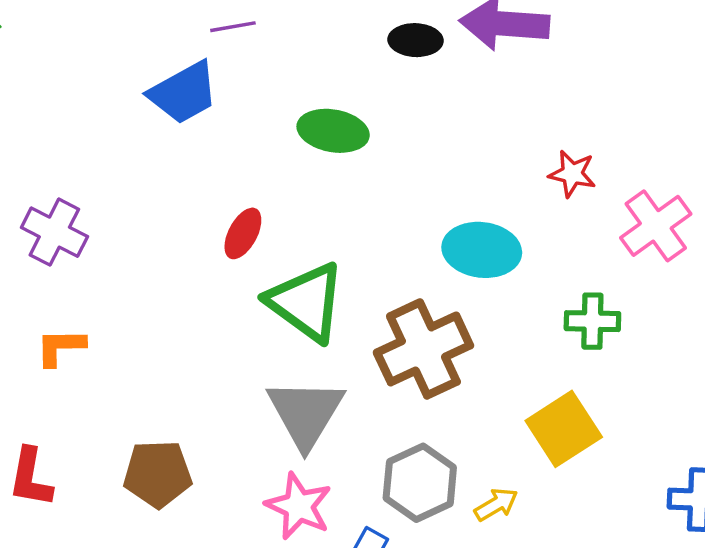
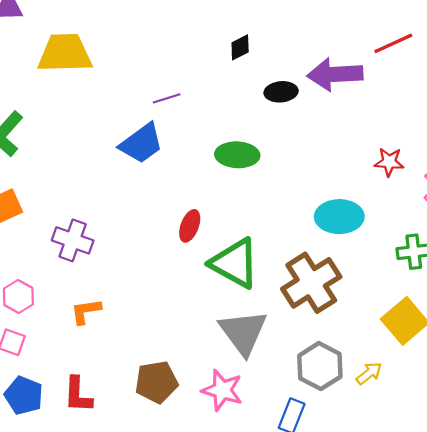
pink star: (299, 506) -> (222, 390), moved

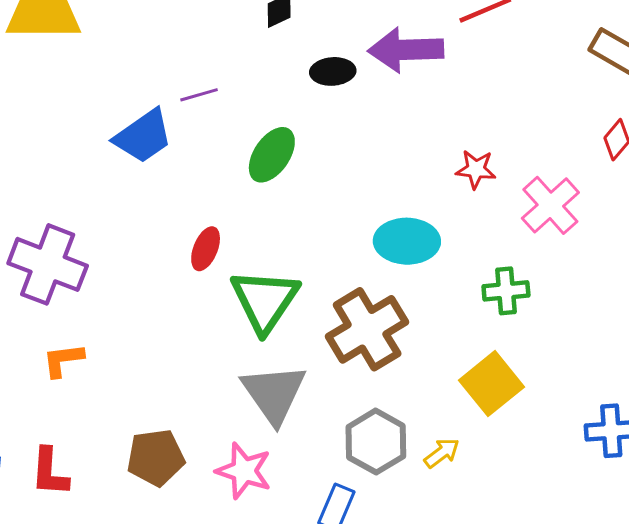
purple line: (167, 98) -> (199, 95), moved
green ellipse: (237, 155) -> (272, 155), turned -60
purple cross: (73, 240) -> (48, 264), size x1.4
green triangle: (235, 263) -> (265, 301), turned 34

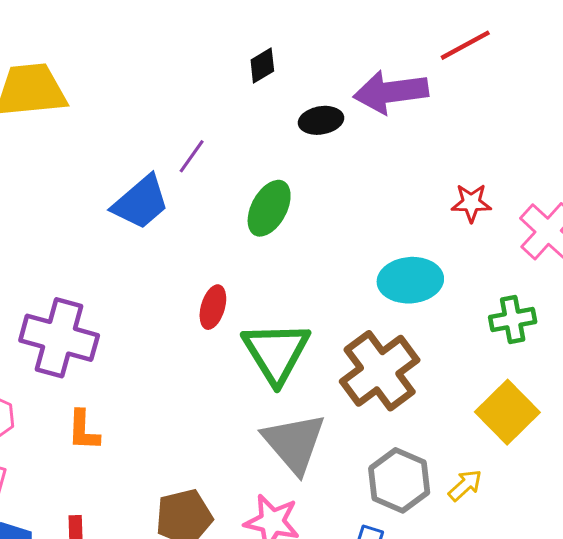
purple line: (199, 95) -> (192, 156), turned -33
orange L-shape: (63, 360) -> (83, 430), turned -75

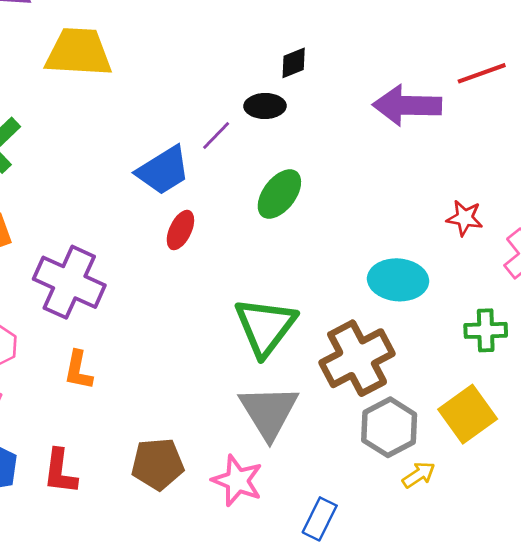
black ellipse: (321, 120) -> (265, 106), moved
red ellipse: (213, 307) -> (180, 230), moved
gray hexagon: (399, 480) -> (389, 427), moved

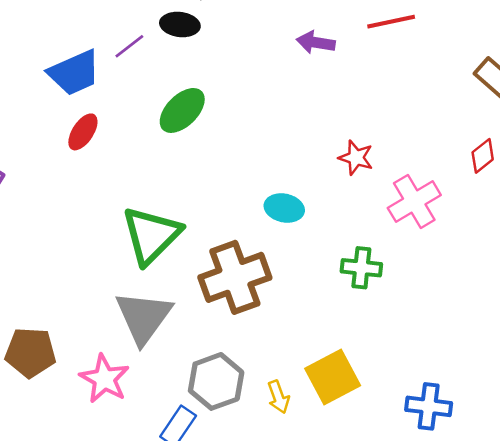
purple arrow: (407, 105) -> (316, 43), size x0.6
cyan ellipse: (398, 280) -> (284, 208), size x0.7
yellow square: (468, 414) -> (333, 377), moved
gray hexagon: (389, 427) -> (216, 381), moved
yellow arrow: (419, 475) -> (278, 397), turned 96

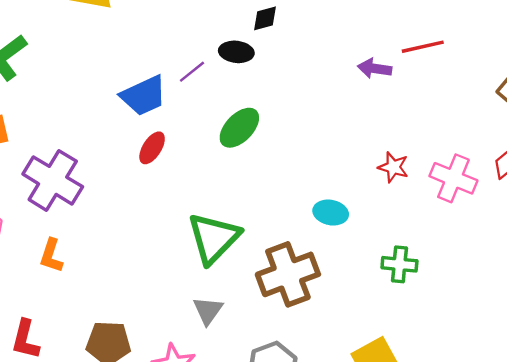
purple arrow: (316, 43) -> (375, 68), moved
pink cross: (414, 201) -> (453, 178), moved, turned -36
gray triangle: (144, 317) -> (208, 311), size x0.6

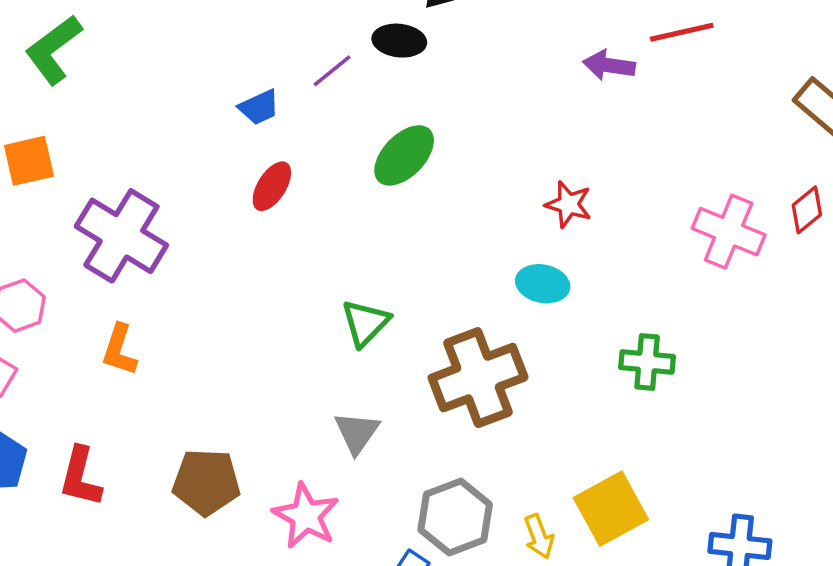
blue trapezoid: (144, 96) -> (259, 107), size x0.6
red star: (393, 167) -> (568, 204), moved
green triangle: (214, 238) -> (365, 323), size x0.6

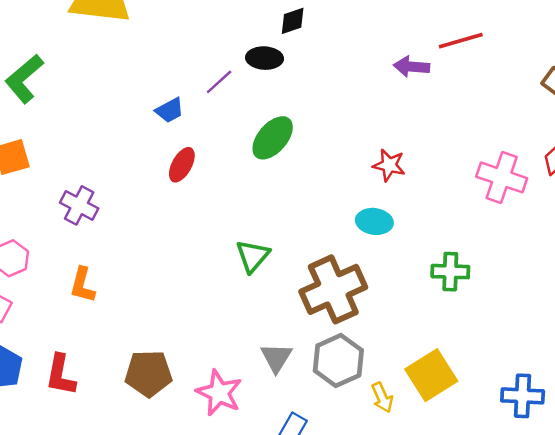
purple cross: (121, 236) -> (79, 205), size x0.6
gray triangle: (357, 433) -> (276, 358), moved
gray hexagon: (455, 517) -> (338, 360), moved

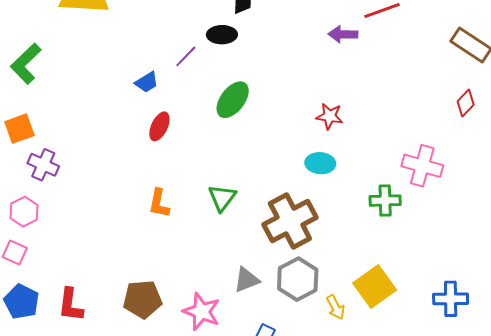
pink cross: (502, 177) -> (422, 166), moved
purple cross: (79, 205) -> (43, 165), moved
orange L-shape: (82, 285) -> (159, 203), moved
gray triangle: (276, 358) -> (247, 280), turned 40

